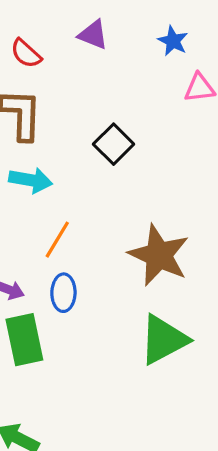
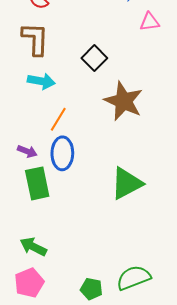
brown star: (159, 255) -> (124, 101), moved
blue ellipse: (63, 293) -> (62, 153), size x1.4

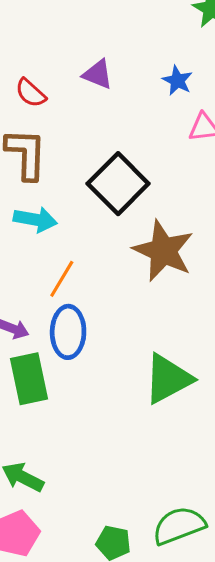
black square: (94, 58) -> (118, 184), size x1.5

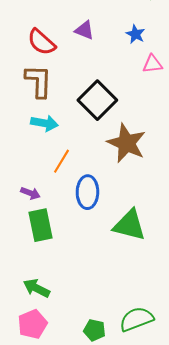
red semicircle: (31, 93) -> (41, 42), size x1.4
blue ellipse: (68, 332) -> (87, 192), moved
green triangle: (168, 379) -> (129, 225), turned 42

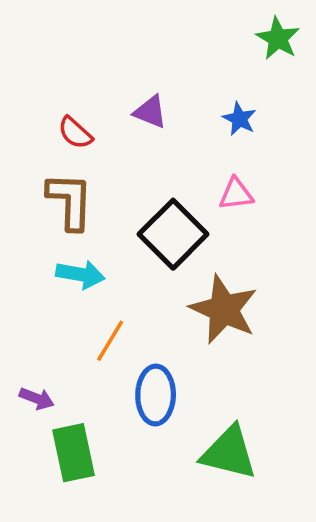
red semicircle: (41, 42) -> (75, 133), size x0.7
pink triangle: (152, 64) -> (236, 194), moved
purple arrow: (30, 193) -> (37, 398), moved

